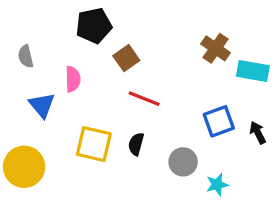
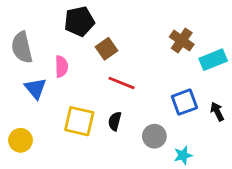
gray semicircle: (26, 56) -> (22, 47), size x1.6
cyan rectangle: (253, 71) -> (213, 60), turned -32
yellow circle: (24, 167) -> (20, 140), size x0.7

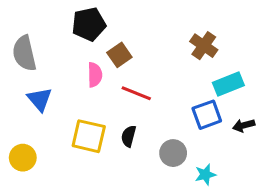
cyan rectangle: (213, 60) -> (228, 84), moved
pink semicircle: (61, 67) -> (95, 75), moved
black arrow: (217, 112) -> (244, 125), turned -78

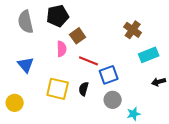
gray semicircle: (24, 53) -> (26, 22), moved
blue square: (207, 115) -> (109, 75), moved

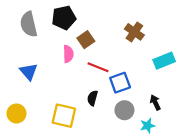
brown cross: (133, 30) -> (134, 32), moved
black arrow: (159, 82) -> (155, 102), moved, turned 80
yellow square: (58, 89) -> (64, 116), moved

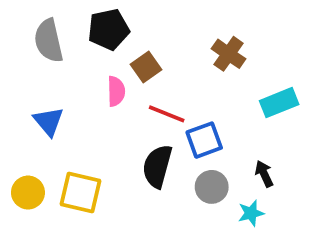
black semicircle: (92, 98) -> (157, 166), size x1.6
yellow square: (64, 116) -> (80, 193), moved

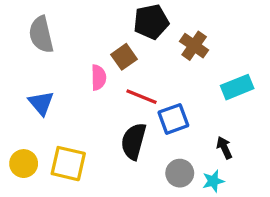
black pentagon: (109, 29) -> (151, 22), moved
gray circle: (212, 187) -> (180, 173), moved

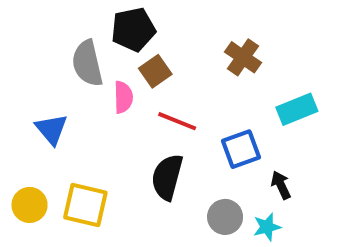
black pentagon: (151, 22) -> (133, 29), moved
gray semicircle: (41, 35) -> (87, 63), moved
blue square: (173, 119) -> (241, 149), moved

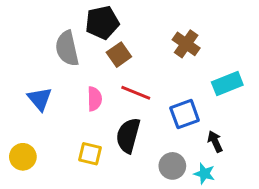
pink semicircle: (123, 97) -> (95, 99), moved
yellow square: (85, 205) -> (90, 154), moved, size x0.7
cyan star: (267, 227) -> (204, 174), turned 30

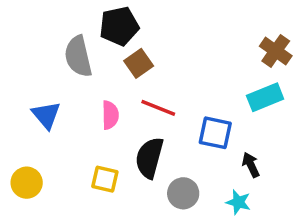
brown cross: (186, 44) -> (276, 51), moved
blue square: (185, 114) -> (215, 133), turned 32
gray circle: (172, 166) -> (183, 193), moved

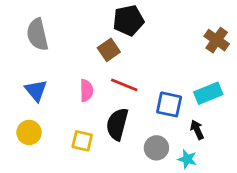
black pentagon: (119, 26) -> (128, 20), moved
gray semicircle: (78, 56) -> (37, 34), moved
cyan rectangle: (265, 97) -> (208, 93), moved
yellow circle: (27, 183) -> (29, 132), moved
gray circle: (183, 193) -> (156, 148), moved

